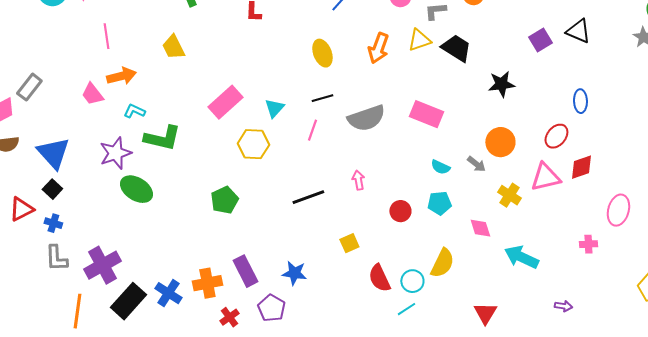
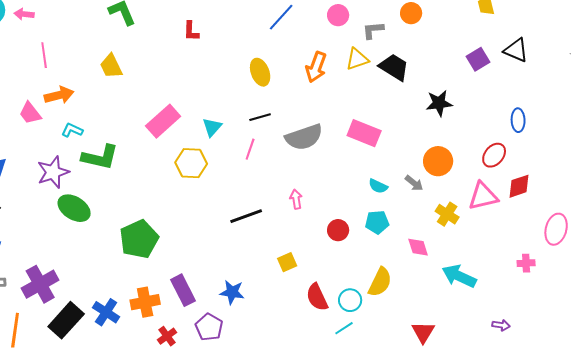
green pentagon: (224, 200) -> (139, 239), moved, size x1.4

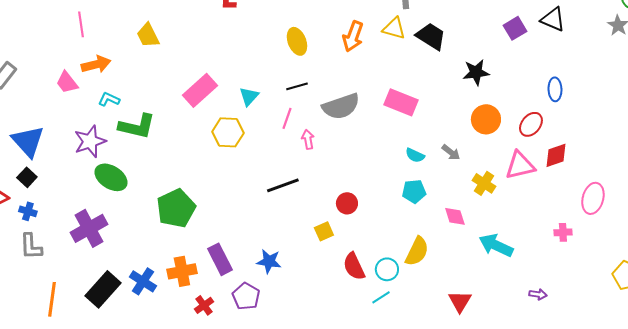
yellow triangle: (357, 59) -> (394, 28), turned 35
orange circle: (438, 161) -> (486, 119), moved
pink arrow: (296, 199) -> (308, 139), moved
red circle: (338, 230) -> (347, 203), moved
purple cross: (40, 284) -> (89, 228), moved

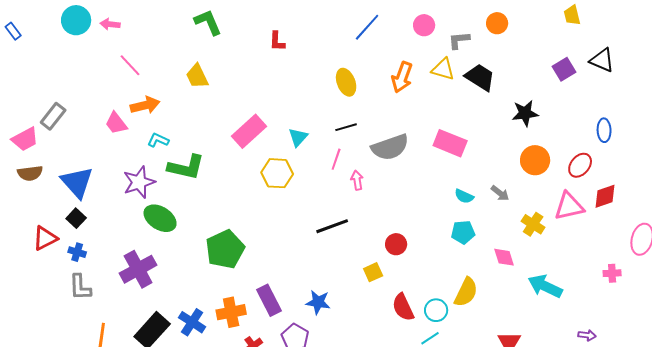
pink line: (81, 24) -> (130, 65), turned -35

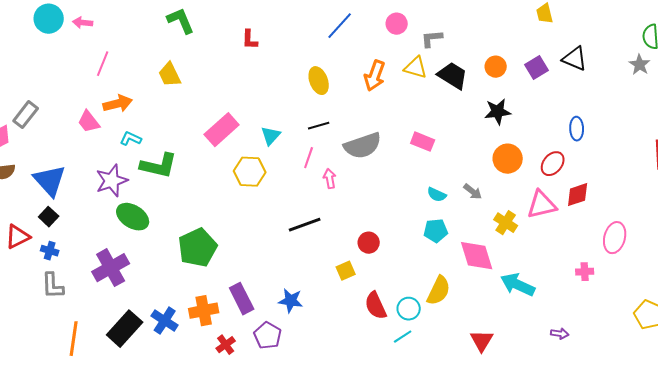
orange circle: (497, 23) -> (496, 67), moved
pink line: (130, 65) -> (103, 64), turned 65
pink rectangle: (450, 143) -> (423, 142), size x0.7
pink diamond: (504, 257) -> (477, 256), size x1.6

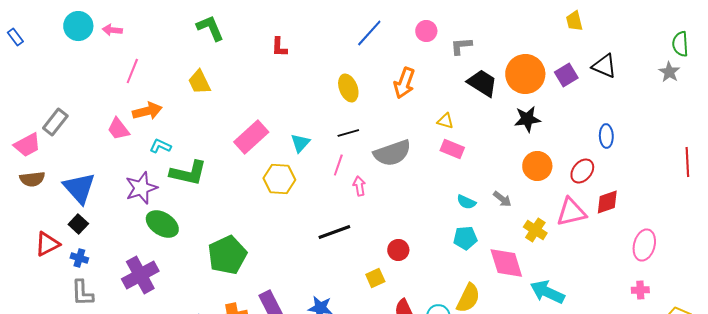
orange circle: (496, 67) -> (525, 74), size x1.8
yellow triangle: (416, 68) -> (445, 121), moved, size x0.7
pink cross: (585, 272) -> (640, 290), moved

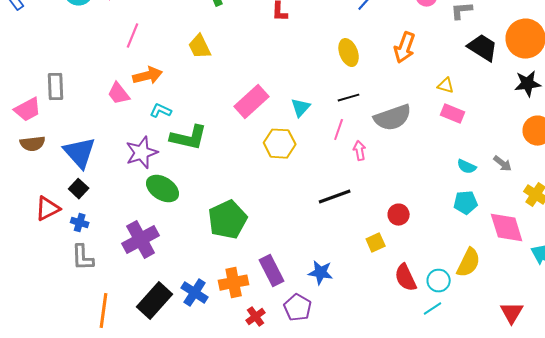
gray rectangle: (55, 122) -> (56, 87), turned -40

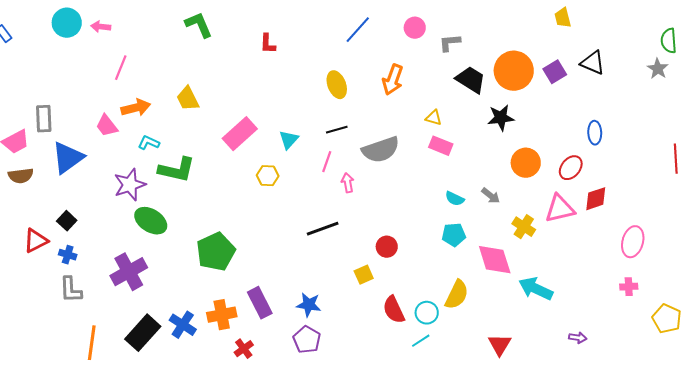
yellow trapezoid: (200, 47) -> (188, 99), moved
black star: (528, 84) -> (501, 118), moved
yellow hexagon: (280, 144) -> (268, 176), size x0.7
blue triangle: (80, 153) -> (68, 158), moved, turned 36
purple pentagon: (298, 308) -> (307, 340), moved

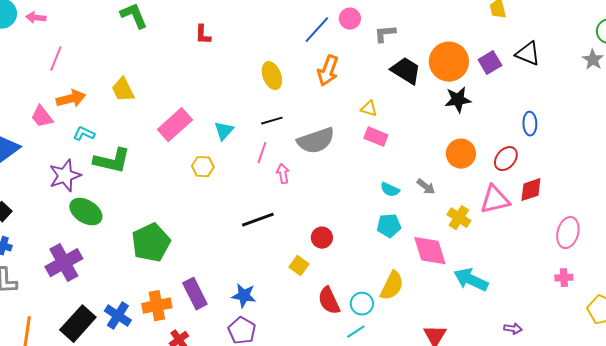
blue line: (358, 30) -> (317, 30), moved
black star: (501, 118) -> (458, 100), moved
yellow square: (364, 275) -> (299, 266), turned -30

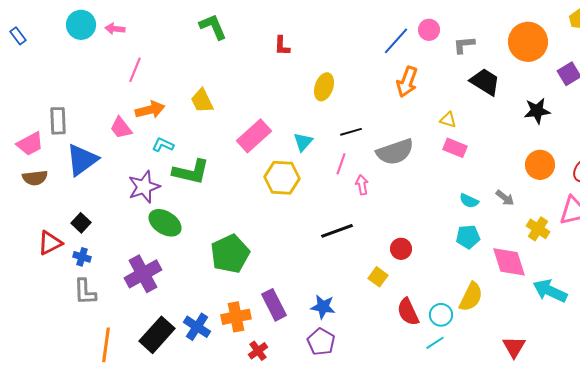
orange circle: (449, 62) -> (528, 42), moved
yellow ellipse: (272, 76) -> (324, 87), moved, turned 40
yellow hexagon: (203, 167) -> (282, 178), size x1.6

